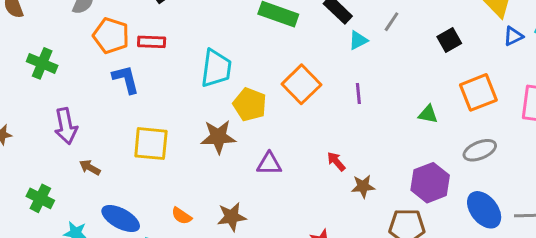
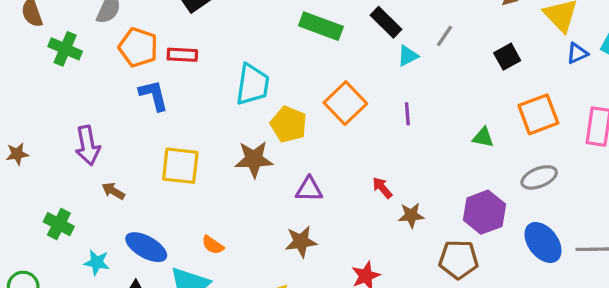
green cross: (42, 63) -> (65, 49), moved
brown star: (232, 217) -> (301, 242), moved

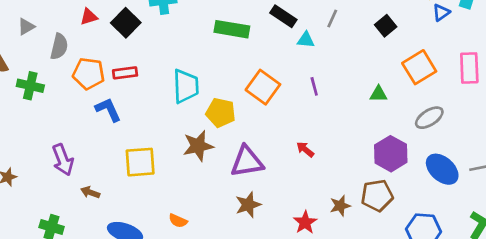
cyan triangle: (408, 56) -> (306, 40), turned 42
purple triangle: (309, 189) -> (247, 162), size x1.5
brown star: (411, 215) -> (340, 206), moved

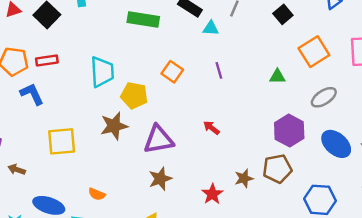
orange square: (263, 87) -> (172, 72), size x0.7

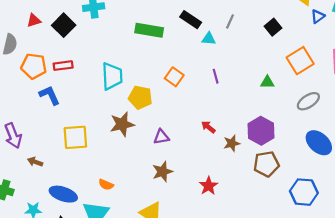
purple hexagon: (289, 131) -> (261, 131), moved
purple triangle: (159, 140) -> (161, 137), size x0.6
brown star: (244, 178) -> (232, 143), moved

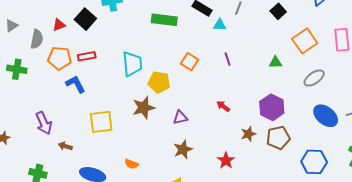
red triangle: (34, 20) -> (59, 25), moved
brown star: (232, 143) -> (248, 134), moved

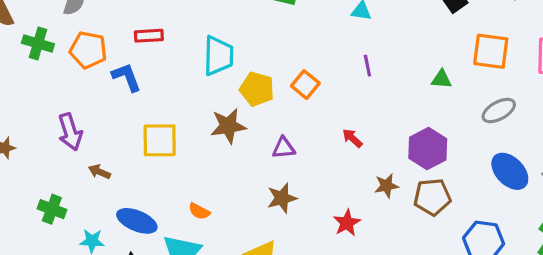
orange square: (305, 41) -> (491, 51), turned 35
orange pentagon: (60, 58) -> (88, 50), moved
orange square: (189, 62) -> (305, 85), moved

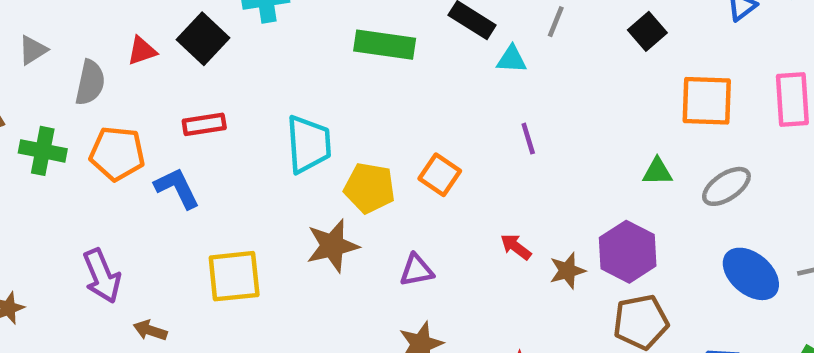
green triangle: (441, 79) -> (657, 172), moved
brown star: (386, 186) -> (567, 271), moved

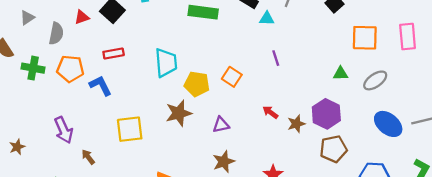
brown arrow: (150, 330) -> (88, 157), turned 35

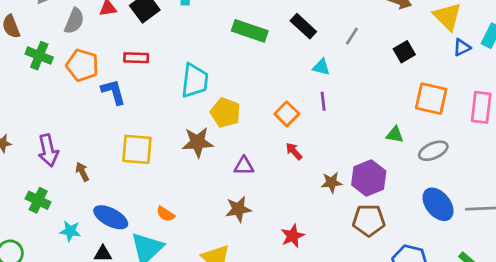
cyan triangle: (267, 19) -> (321, 67), moved
orange square: (232, 77) -> (287, 114), moved
red arrow: (270, 112) -> (294, 151), moved
purple arrow: (64, 130) -> (48, 150), moved

